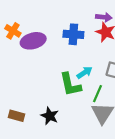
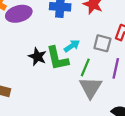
black star: (50, 116) -> (37, 57), moved

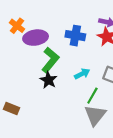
green L-shape: (57, 58) -> (50, 60), moved, turned -135

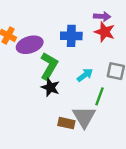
brown rectangle: (12, 108) -> (66, 123), moved
gray triangle: (95, 115) -> (84, 117), moved

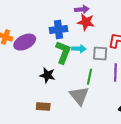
green L-shape: (49, 66) -> (63, 52), moved
cyan arrow: (85, 75) -> (79, 49), moved, turned 48
brown rectangle: (66, 123) -> (43, 107), moved

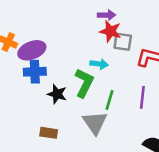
blue cross: (58, 29) -> (35, 72), moved
green L-shape: (63, 52) -> (84, 83), moved
gray square: (100, 53) -> (123, 42), moved

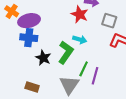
red star: (110, 31) -> (80, 14), moved
gray square: (123, 42) -> (109, 21), moved
purple line: (142, 97) -> (95, 76), moved

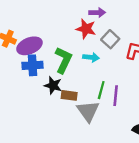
gray square: (109, 21) -> (110, 39), moved, turned 35
green L-shape: (66, 52) -> (63, 60), moved
brown rectangle: (32, 87) -> (69, 95), moved

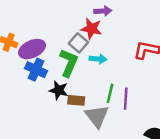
gray square: (110, 39) -> (78, 43), moved
blue cross: (33, 65) -> (36, 70), turned 30

